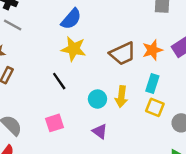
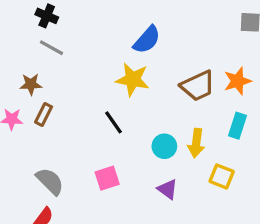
blue semicircle: (71, 19) -> (147, 40), moved
yellow square: (155, 107) -> (222, 176), moved

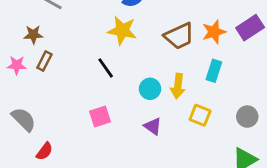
gray semicircle: (50, 181) -> (24, 119), moved

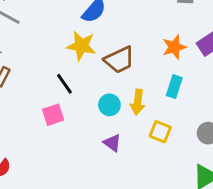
brown trapezoid: (179, 36) -> (119, 60), moved
pink square: (100, 117) -> (53, 115), moved

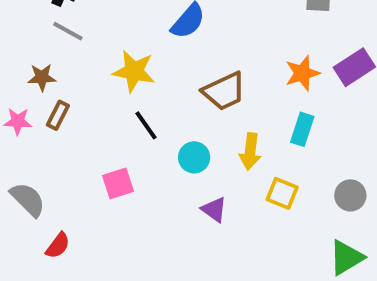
yellow star: (81, 46) -> (134, 71), moved
cyan circle: (109, 105) -> (194, 157), moved
pink square: (53, 115) -> (118, 183), moved

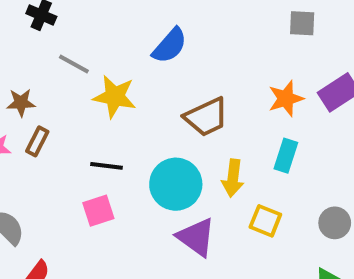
gray line: (68, 31) -> (74, 64), moved
black line: (146, 125) -> (106, 166), moved, turned -48
cyan circle: (194, 157) -> (176, 184), size x1.6
purple triangle: (214, 209) -> (196, 237), size x1.5

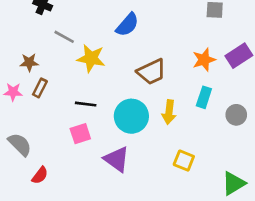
yellow square: (265, 221) -> (184, 161), moved
gray circle: (335, 223) -> (236, 115), moved
purple triangle: (196, 237) -> (117, 159), moved

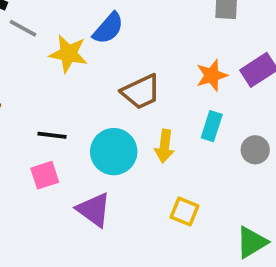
gray line: (64, 37) -> (23, 28), moved
yellow star: (91, 58) -> (68, 54), moved

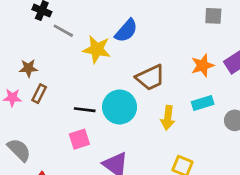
cyan rectangle: (212, 126) -> (203, 103), turned 55
cyan circle: (114, 152) -> (120, 107), moved

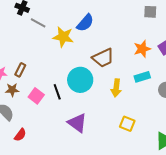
brown star: (28, 68) -> (12, 90), moved
black line: (85, 110) -> (57, 92), moved, turned 63
pink square: (79, 139) -> (36, 96), moved, turned -35

